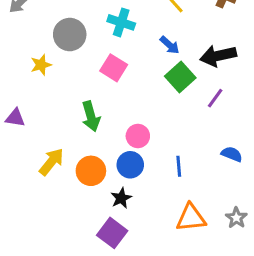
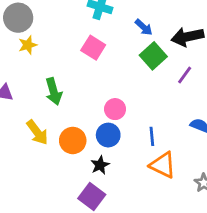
gray circle: (70, 35) -> (18, 18), moved
green arrow: (91, 116) -> (54, 91), moved
yellow arrow: (52, 162) -> (37, 132), turned 104
orange triangle: (191, 218) -> (163, 165), moved, turned 32

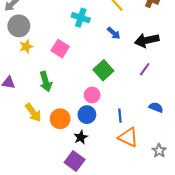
pink square: (93, 48) -> (60, 49), moved
green square: (153, 56) -> (103, 70), moved

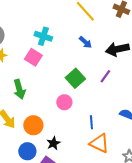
cyan cross: (81, 18) -> (43, 36), moved
purple line: (145, 69) -> (105, 76), moved
blue circle: (87, 115) -> (27, 151), moved

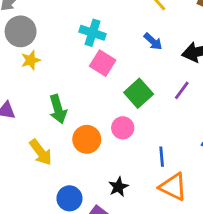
pink square: (33, 57) -> (103, 63), moved
orange circle: (33, 125) -> (87, 139), moved
black star: (53, 143) -> (118, 187), moved

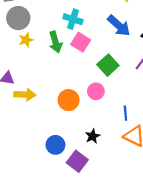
blue arrow: (153, 41) -> (119, 26), size x1.6
green arrow: (58, 109) -> (55, 42), moved
yellow arrow: (41, 152) -> (25, 95), moved, turned -50

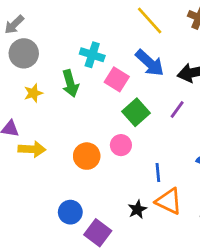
yellow star: (26, 40) -> (33, 93), moved
pink square: (81, 42) -> (117, 79), moved
black star: (93, 136) -> (137, 209), moved

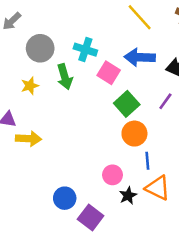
gray circle: (24, 53) -> (40, 48), moved
blue arrow: (150, 63) -> (140, 57), turned 140
pink circle: (121, 145) -> (112, 175), moved
orange circle: (87, 156) -> (134, 134), moved

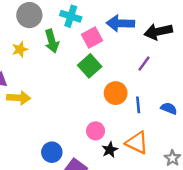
pink square: (109, 73) -> (92, 38), turned 30
green square: (127, 104) -> (90, 66), moved
blue line: (147, 161) -> (138, 105), moved

